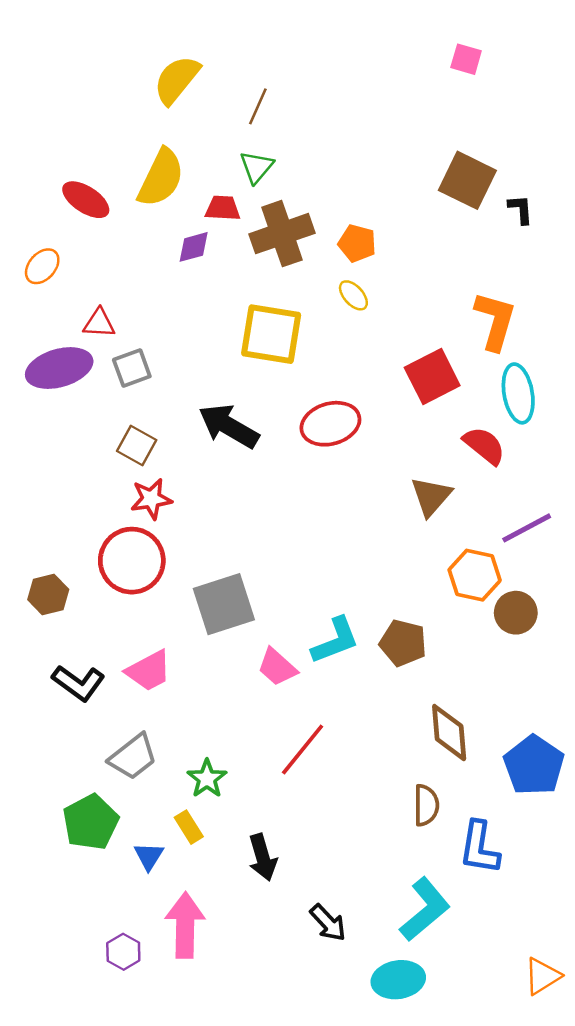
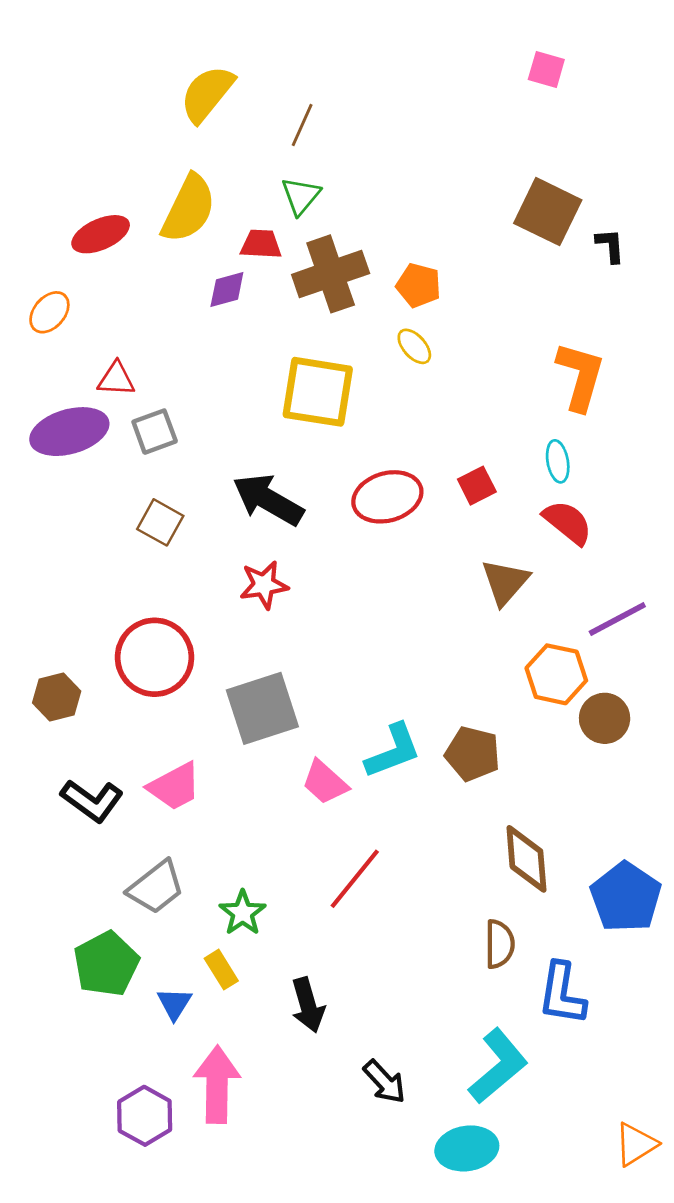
red ellipse: (86, 200) -> (101, 234), turned -57
red square: (432, 376) -> (477, 486), moved, size x0.6
cyan ellipse: (518, 393) -> (558, 461), moved, size x0.6
red star: (151, 499) -> (264, 585), moved
purple hexagon: (123, 952) -> (145, 1116), size x1.4

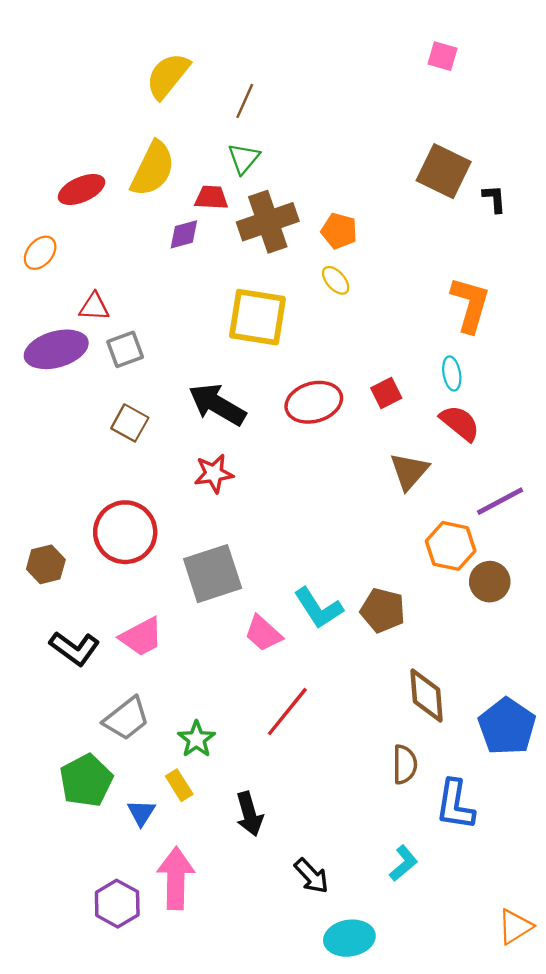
cyan L-shape: (393, 751) -> (318, 608), turned 78
cyan L-shape: (498, 1066) -> (403, 863), size x0.6
cyan ellipse: (467, 1148) -> (349, 938), moved

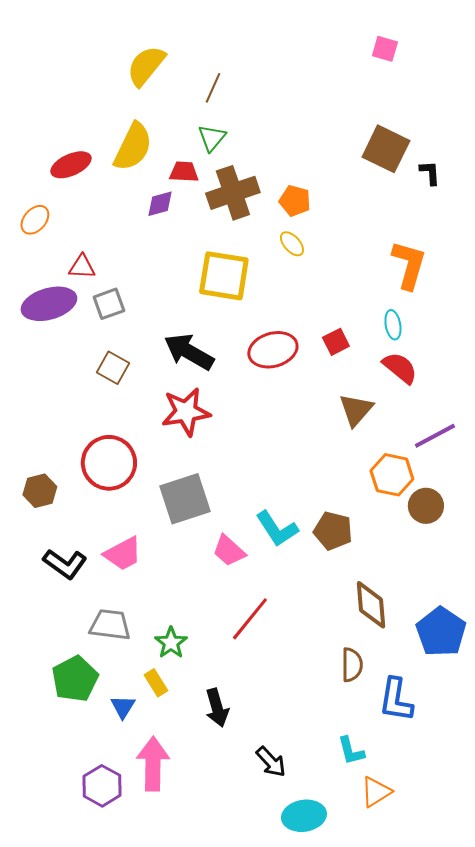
red star: (214, 474) -> (186, 412), size x1.4
gray trapezoid: (126, 718) -> (110, 625), turned -135
cyan L-shape: (403, 863) -> (351, 751), turned 116
orange triangle: (515, 927) -> (376, 792), moved

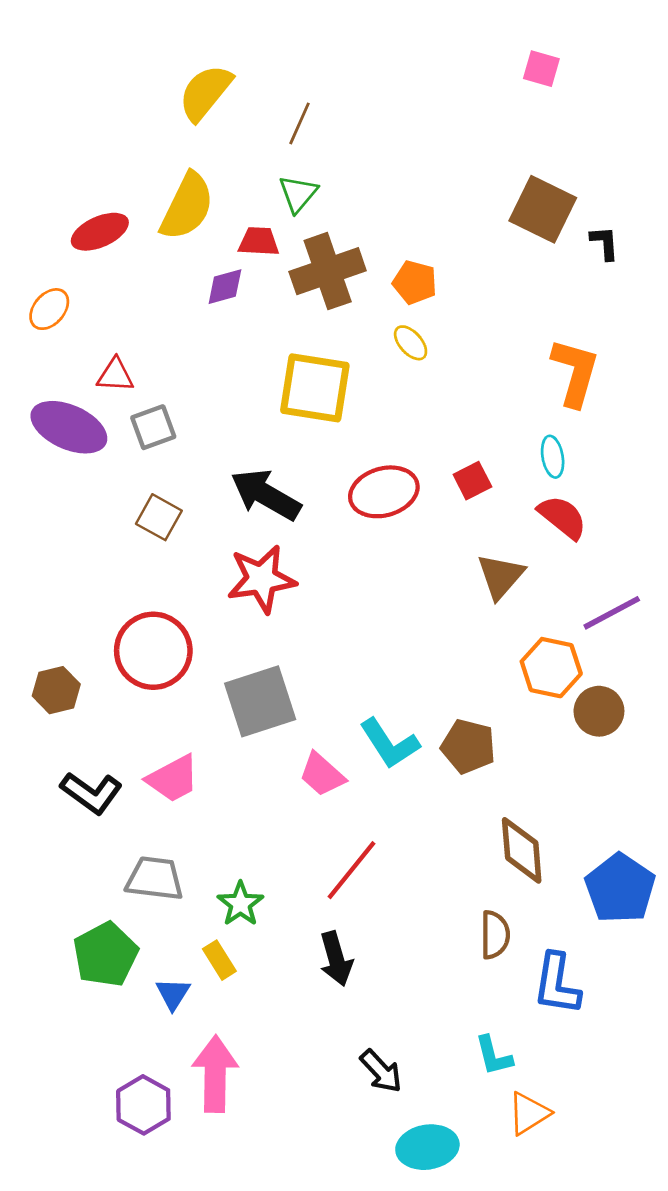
purple ellipse: (49, 304) -> (69, 427), turned 40
black arrow: (217, 708) -> (336, 959), moved

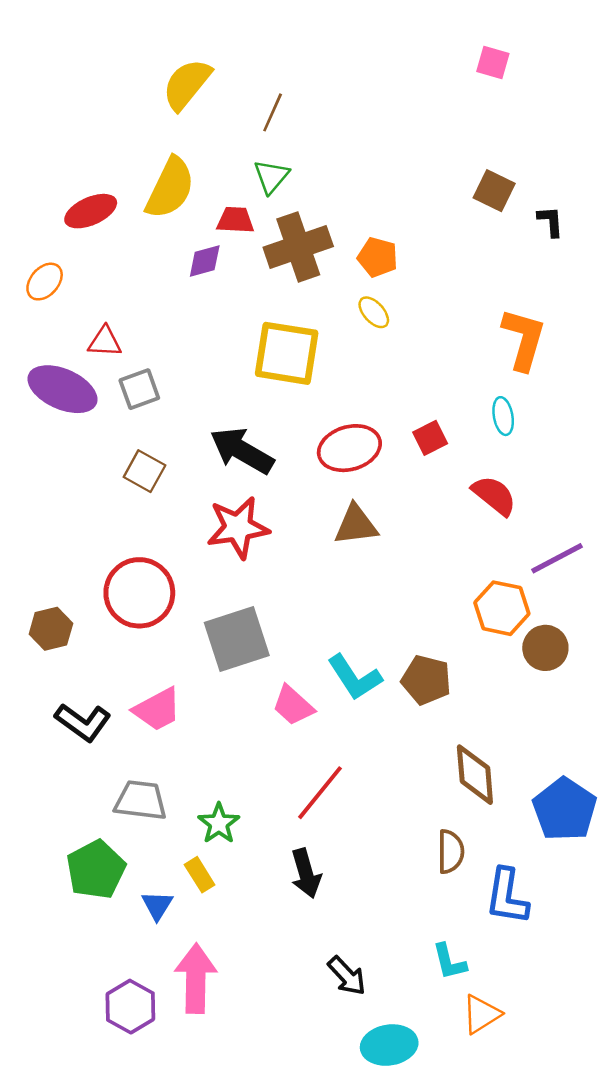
brown square: (543, 209) -> (494, 191), size x0.7
red semicircle: (562, 517) -> (494, 495), moved
brown triangle: (501, 576) -> (356, 525), moved, turned 42

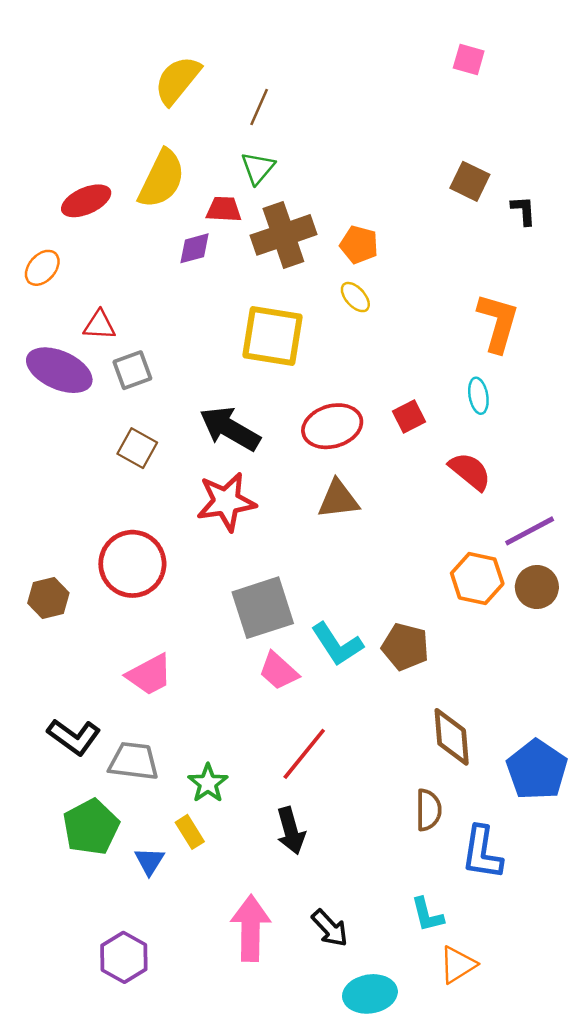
gray square: (237, 639) -> (263, 608), moved
brown circle: (545, 648) -> (537, 587), moved
black L-shape: (83, 722) -> (74, 737), moved
pink arrow: (196, 978) -> (251, 928), moved

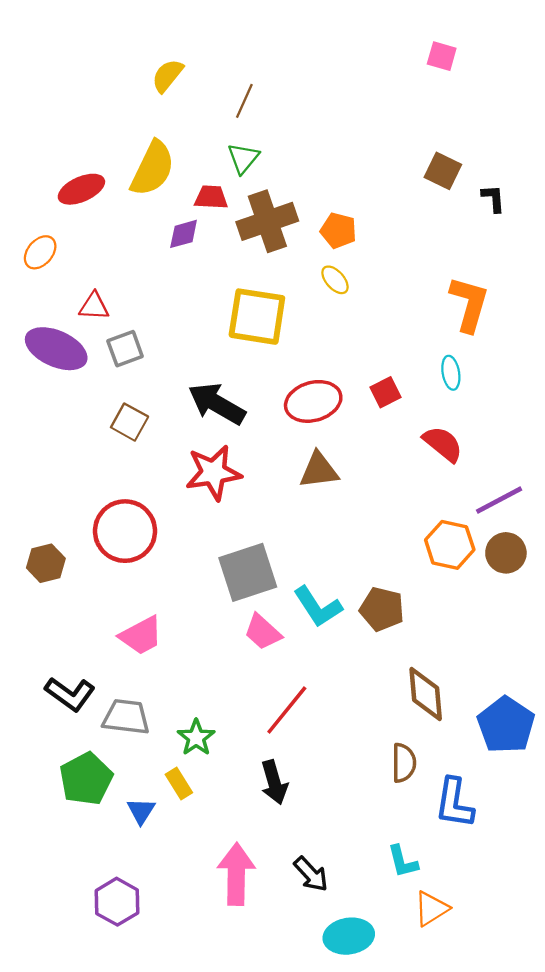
yellow semicircle: (177, 80) -> (167, 76), size x0.7

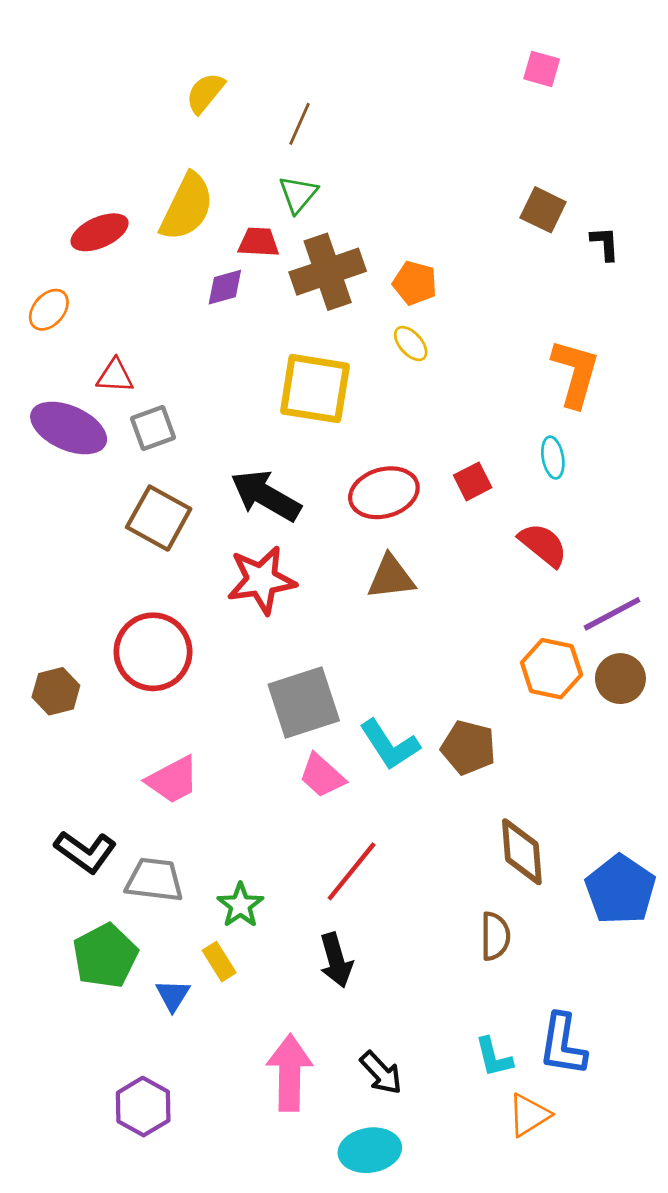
brown square: (130, 422) -> (159, 518), size x1.4
blue L-shape: (454, 803) -> (563, 1045), moved
cyan ellipse: (349, 936) -> (370, 1150), moved

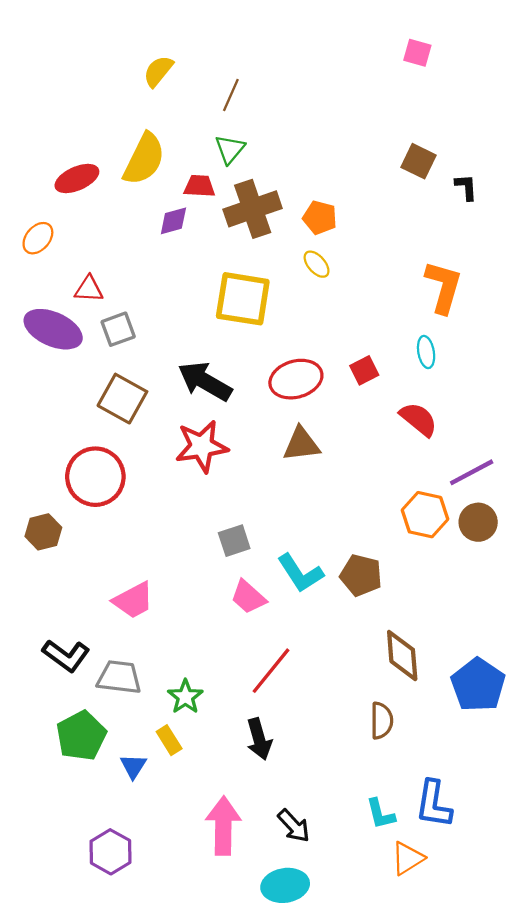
red circle: (153, 652) -> (95, 477), moved
gray square: (304, 702) -> (234, 541), size x0.6

